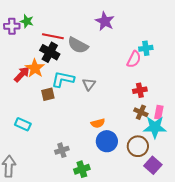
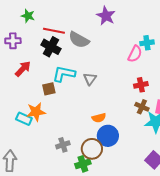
purple cross: (12, 26) -> (13, 41), moved
orange star: (35, 68) -> (36, 112), moved, turned 30
brown circle: (138, 146) -> (92, 149), moved

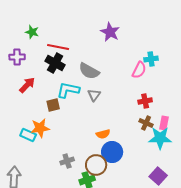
gray semicircle: (79, 40) -> (89, 71), moved

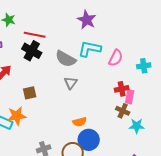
cyan cross: (151, 59) -> (144, 66), moved
cyan L-shape: (68, 90) -> (90, 49), moved
pink rectangle: (164, 123) -> (130, 97), moved
cyan star: (160, 138) -> (137, 126), size x0.7

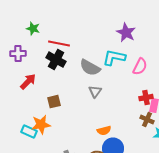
purple star: (87, 20) -> (126, 33), moved

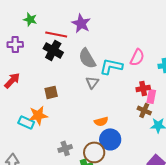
purple star: (126, 33) -> (81, 23), moved
cyan L-shape: (114, 58) -> (111, 66), moved
gray semicircle: (90, 68) -> (87, 58), turned 30
red arrow: (28, 82) -> (12, 80), moved

